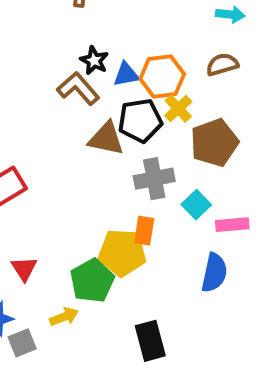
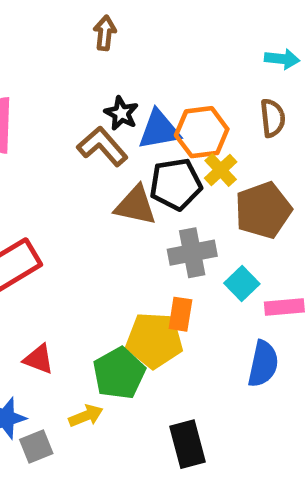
brown semicircle: (222, 65) -> (273, 118), turned 100
blue triangle: (126, 75) -> (159, 130), size x1.4
red triangle: (24, 269) -> (39, 359), turned -36

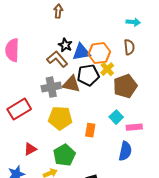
gray cross: (192, 253) -> (51, 87), moved
yellow pentagon: (154, 340) -> (60, 118), moved
red triangle: (39, 359) -> (30, 149), turned -48

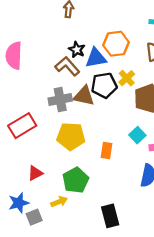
orange hexagon: (99, 53) -> (116, 44), moved

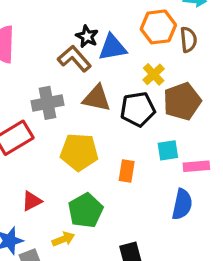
orange hexagon: (116, 44) -> (158, 27), moved
black pentagon: (104, 85) -> (138, 109), moved
gray cross: (60, 100) -> (48, 103), moved
cyan square: (137, 135) -> (168, 150), turned 35

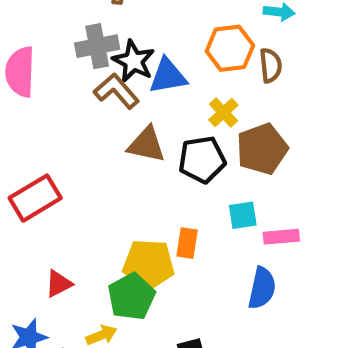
black star: (87, 36) -> (134, 61), size x1.4
gray cross: (48, 103) -> (97, 46), moved
yellow pentagon: (79, 152) -> (149, 264), moved

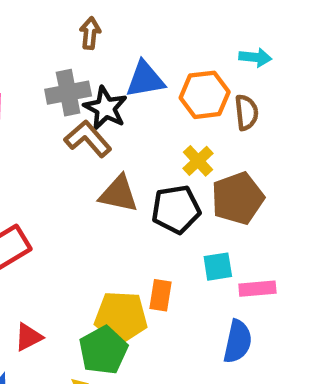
blue triangle: (168, 76) -> (145, 79), moved

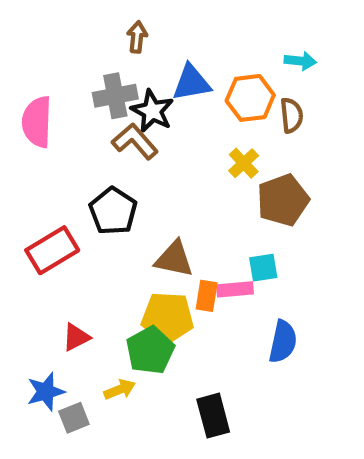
brown triangle: (119, 194) -> (174, 259), moved
black pentagon: (176, 209) -> (113, 211), moved, turned -30
pink rectangle: (257, 289) -> (235, 289), moved

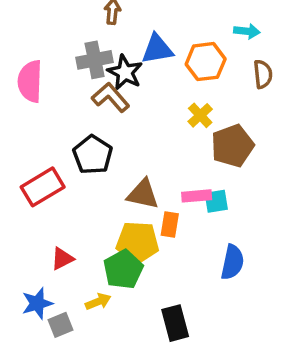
brown semicircle: (292, 115) -> (263, 74), moved
pink rectangle: (235, 289) -> (197, 196), moved

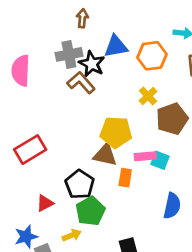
black pentagon: (93, 155) -> (80, 184), moved
cyan square: (216, 201) -> (160, 160), turned 30
yellow pentagon: (138, 242) -> (116, 132), moved

